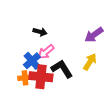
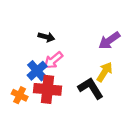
black L-shape: (62, 69) -> (91, 88), moved
orange cross: (25, 78) -> (20, 95), moved, turned 32

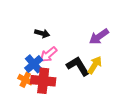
black L-shape: (91, 88) -> (78, 66), moved
orange cross: (20, 95) -> (25, 80), moved

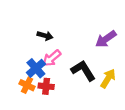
yellow arrow: (95, 65) -> (108, 78), moved
red cross: (43, 81) -> (46, 86), size x0.6

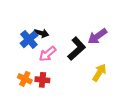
blue cross: (36, 68) -> (29, 39), moved
black L-shape: (83, 71) -> (77, 49), moved, turned 80

